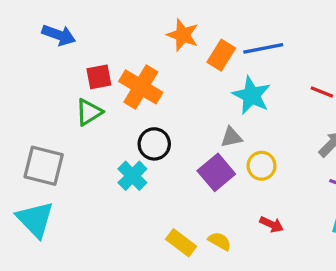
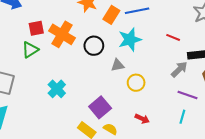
cyan star: (251, 95) -> (130, 40), turned 30
black circle: (154, 144) -> (94, 46), moved
purple square: (216, 172) -> (100, 107), moved

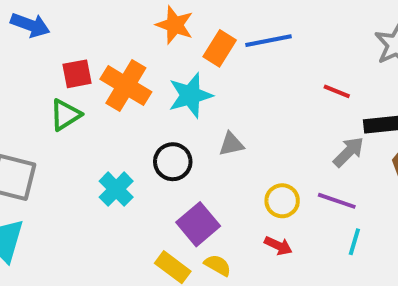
cyan star: (130, 40) -> (190, 95), moved
black circle: (94, 46) -> (173, 162), moved
yellow circle: (136, 83) -> (282, 201), moved
purple line: (187, 95) -> (337, 201), moved

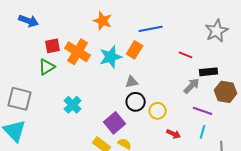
orange rectangle: (220, 48) -> (135, 50), moved
black circle: (173, 162) -> (136, 102), moved
purple line: (337, 201) -> (203, 111), moved
cyan line: (354, 242) -> (203, 132), moved
red arrow: (278, 246) -> (174, 134), moved

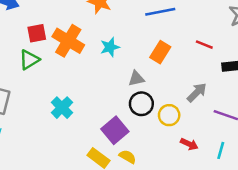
orange rectangle: (135, 50) -> (160, 52), moved
cyan star: (111, 57) -> (110, 47), size x0.7
gray arrow: (192, 86) -> (197, 92), moved
cyan line: (203, 132) -> (221, 150), moved

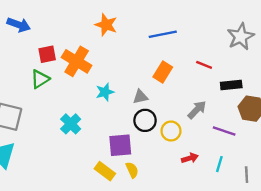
cyan star: (110, 47) -> (105, 92), moved
purple square: (115, 130) -> (120, 145), turned 35
red arrow: (189, 144) -> (190, 158), turned -42
yellow semicircle: (128, 157) -> (132, 170), turned 35

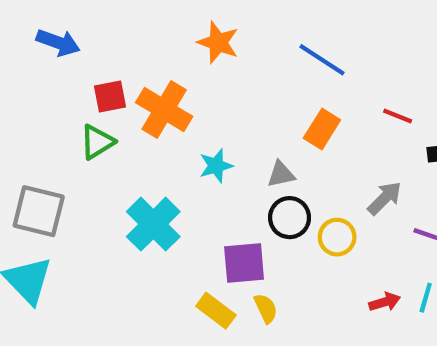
blue line: (163, 34) -> (322, 60), turned 44
cyan cross: (71, 124) -> (153, 224), size x1.4
red arrow: (190, 158) -> (385, 302), moved

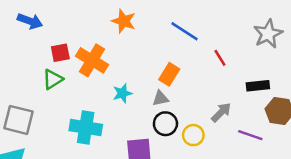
red line: (398, 116) -> (220, 58), moved, turned 36
orange rectangle: (322, 129) -> (169, 74), moved
cyan cross: (153, 224) -> (86, 128), turned -36

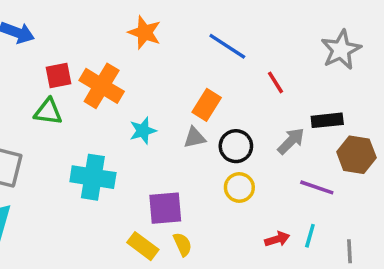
green triangle: (53, 79) -> (48, 112), turned 40
gray arrow: (221, 112) -> (291, 141), moved
black circle: (165, 124) -> (236, 146), moved

